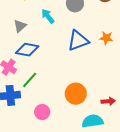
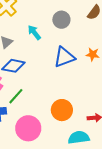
pink circle: (42, 112) -> (28, 128), size x1.6

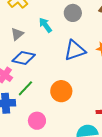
orange circle: (62, 110) -> (61, 91), moved
pink circle: (28, 128) -> (37, 121), size x0.7

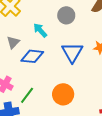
blue triangle: (75, 50) -> (72, 52), turned -35
blue diamond: (24, 58) -> (32, 56), moved

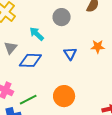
blue triangle: (72, 52) -> (70, 54), size x0.6
green line: (27, 95) -> (28, 100), turned 30

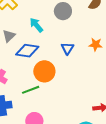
orange circle: (64, 96) -> (44, 71), moved
green line: (28, 100) -> (31, 90), moved

